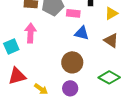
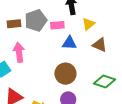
yellow triangle: (111, 13) -> (88, 24), moved

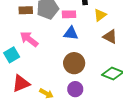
blue triangle: (69, 43) -> (71, 33), moved
pink arrow: (19, 52) -> (29, 39), turned -48

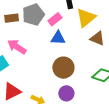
pink rectangle: (69, 14) -> (55, 19), turned -32
yellow triangle: (100, 15) -> (86, 18), size x1.5

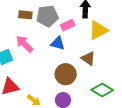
blue triangle: (58, 38) -> (58, 43), moved
brown triangle: (97, 39) -> (88, 58), moved

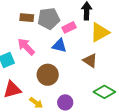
brown circle: (66, 74) -> (48, 75), moved

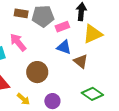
blue triangle: (59, 46) -> (64, 47), moved

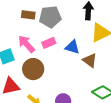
pink rectangle: (62, 27) -> (49, 43), moved
brown circle: (37, 72) -> (33, 69), moved

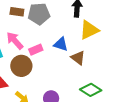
pink rectangle: (49, 43) -> (36, 50), moved

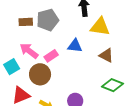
yellow triangle: (89, 30) -> (100, 27), turned 45
brown triangle: (78, 58) -> (106, 55), moved

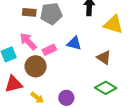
yellow triangle: (100, 27) -> (113, 24), moved

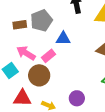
blue triangle: (74, 43) -> (63, 39), moved
red triangle: (14, 84) -> (22, 98), turned 30

